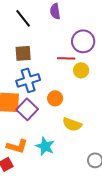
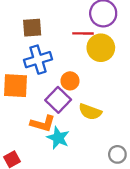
yellow circle: (81, 70) -> (101, 48), size x1.5
purple square: (27, 109) -> (58, 100), moved
orange L-shape: (17, 146) -> (43, 124), moved

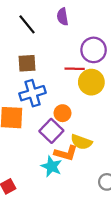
orange L-shape: (43, 124) -> (66, 153), moved

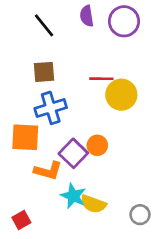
purple circle: (94, 50) -> (124, 21), moved
orange circle: (62, 113) -> (97, 145), moved
yellow semicircle: (81, 142) -> (93, 204), moved
orange L-shape: (66, 153) -> (48, 171), moved

